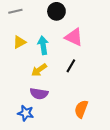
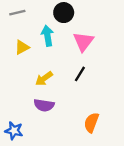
pink triangle: (74, 37) -> (83, 42), turned 42
cyan arrow: (43, 45) -> (47, 36), moved
blue star: (26, 113) -> (14, 131), moved

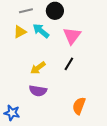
gray line: (17, 13) -> (26, 11), moved
cyan arrow: (47, 36) -> (41, 31), turned -42
yellow triangle: (22, 47) -> (20, 32), moved

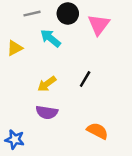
yellow triangle: (20, 32) -> (15, 48), moved
pink triangle: (72, 36) -> (99, 25), moved
orange semicircle: (79, 106) -> (97, 131), turned 96

